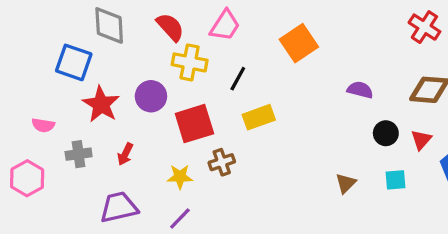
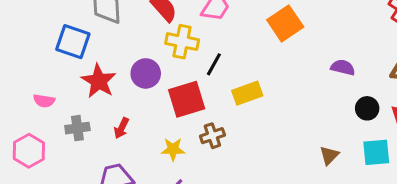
black line: (238, 79) -> (214, 64), moved
cyan square: (395, 180) -> (376, 152), size x1.4

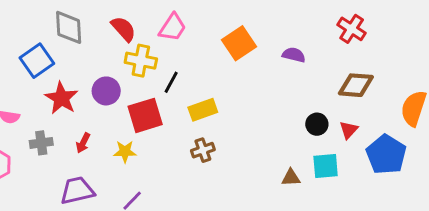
blue square: (73, 42) -> (37, 61), turned 36
purple semicircle: (343, 67) -> (294, 55), moved
brown cross: (212, 136) -> (203, 150), moved
yellow star: (173, 149) -> (125, 152), moved
brown triangle: (329, 155) -> (291, 178), moved, turned 42

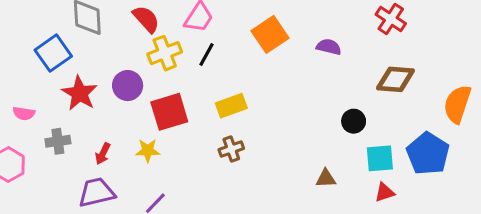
yellow cross: (141, 61) -> (165, 53), turned -32
black line: (171, 82) -> (207, 55), moved
red triangle: (349, 130) -> (385, 192), moved, turned 30
red arrow: (83, 143) -> (103, 154), moved
cyan square: (326, 166) -> (380, 158), moved

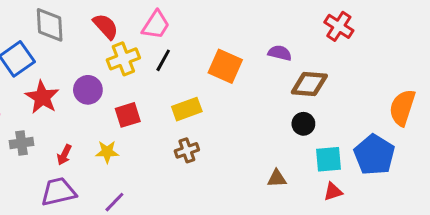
orange square: (270, 34) -> (225, 66), moved, turned -32
brown diamond: (395, 79) -> (309, 84), moved
red square: (169, 112) -> (128, 115), size x0.7

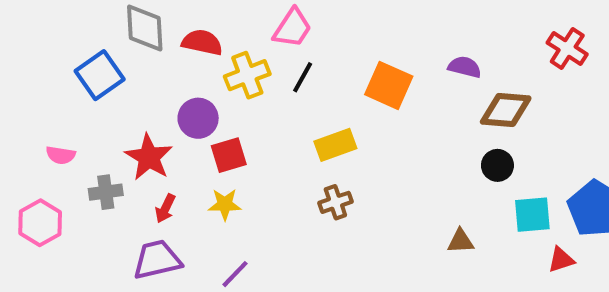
red semicircle: (106, 26) -> (202, 42), moved, turned -36
red cross: (339, 26) -> (567, 48), moved
red star: (42, 97) -> (149, 157), moved
red square: (128, 115) -> (229, 155), moved
red triangle: (333, 192) -> (561, 260), moved

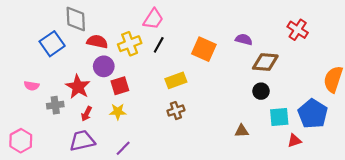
red semicircle: (202, 42) -> (97, 42), moved
pink hexagon: (40, 223) -> (21, 141), moved

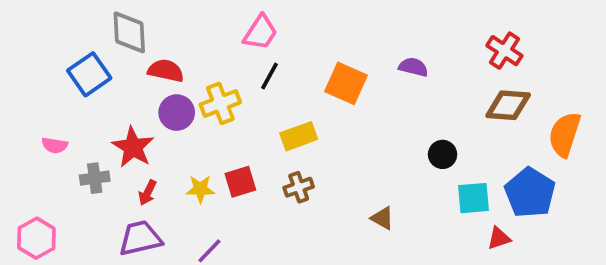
yellow cross: (130, 44) -> (220, 103), moved
brown diamond: (265, 62) -> (508, 105), moved
red square: (120, 86) -> (240, 182), moved
brown triangle: (242, 131) -> (382, 218), moved, turned 32

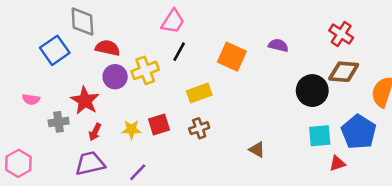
black circle: (443, 154) -> (312, 91), moved, size x1.6

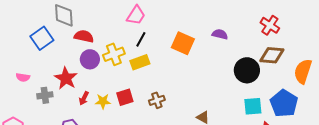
yellow rectangle: (199, 93) -> (140, 62), moved
red arrow: (95, 132) -> (84, 98), moved

